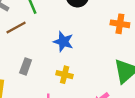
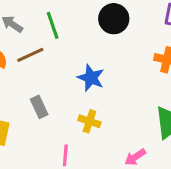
gray rectangle: (26, 66) -> (39, 107), turned -49

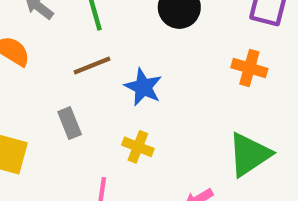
brown line: (30, 55) -> (92, 65), moved

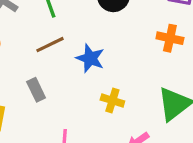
yellow cross: (138, 147) -> (112, 100), moved

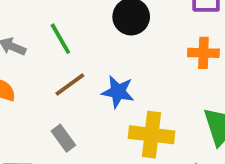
yellow cross: (112, 100) -> (152, 135), size x1.6

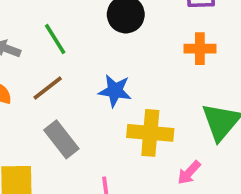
brown line: (70, 85) -> (48, 88), moved
gray rectangle: (63, 138) -> (61, 139), size x1.4

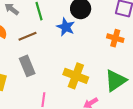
blue star: (115, 91) -> (66, 27), moved

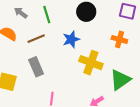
blue star: (66, 27) -> (71, 39), moved, turned 30
yellow cross: (76, 76) -> (91, 63), moved

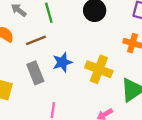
blue star: (71, 39) -> (62, 62), moved

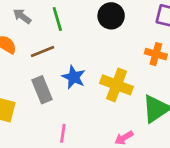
blue star: (62, 62) -> (74, 77), turned -30

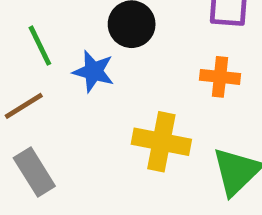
blue star: (74, 77) -> (93, 71), moved

